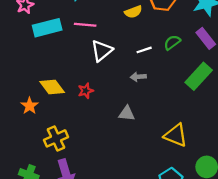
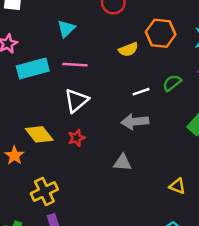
white triangle: (102, 51) -> (76, 101), moved
gray arrow: (138, 77) -> (135, 122), size x1.5
yellow triangle: (176, 135) -> (177, 186), size x0.6

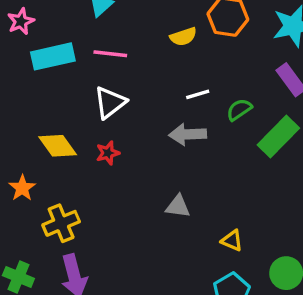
green semicircle: (172, 83) -> (239, 110), moved
orange star: (14, 156) -> (22, 188), moved
gray triangle: (123, 163) -> (178, 206), moved
yellow triangle: (177, 186) -> (232, 241), moved

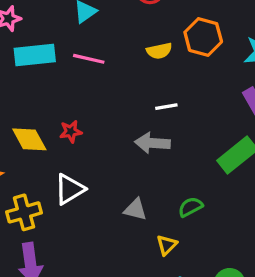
white triangle: (110, 103) -> (70, 189), moved
green semicircle: (239, 110) -> (190, 207), moved
red star: (108, 153) -> (71, 131), moved
yellow triangle: (232, 241) -> (167, 245), moved, turned 45

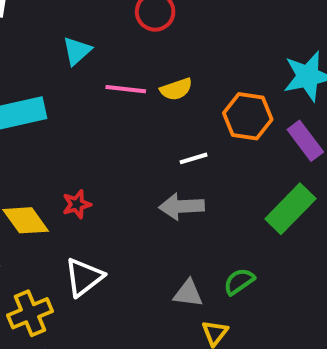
orange hexagon: (203, 37) -> (248, 116), moved
pink line: (89, 59) -> (126, 89), moved
gray triangle: (135, 209) -> (188, 293), moved

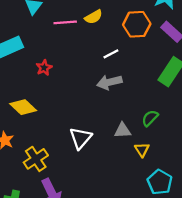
red star: (77, 204) -> (44, 68), moved
white triangle: (84, 277) -> (81, 138), moved

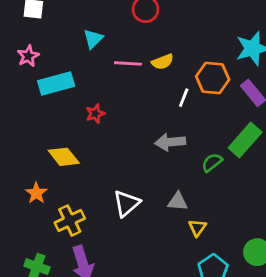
white line: (111, 54) -> (184, 98), moved, turned -49
green semicircle: (150, 118) -> (212, 162), moved

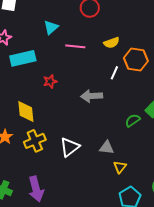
yellow semicircle: (163, 62) -> (111, 43), moved
gray arrow: (170, 142) -> (92, 96), moved
yellow diamond: (64, 157) -> (26, 112), turned 30
yellow cross: (70, 221) -> (35, 141), moved

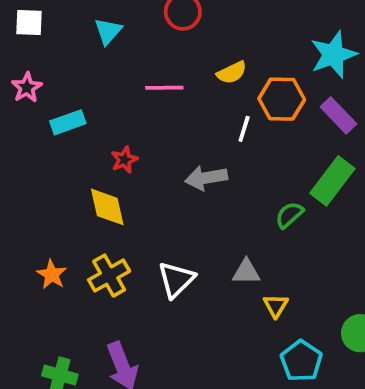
cyan triangle: (51, 27) -> (108, 31), moved
cyan rectangle: (23, 58) -> (68, 122), size x0.7
yellow diamond: (26, 112) -> (107, 207), moved

